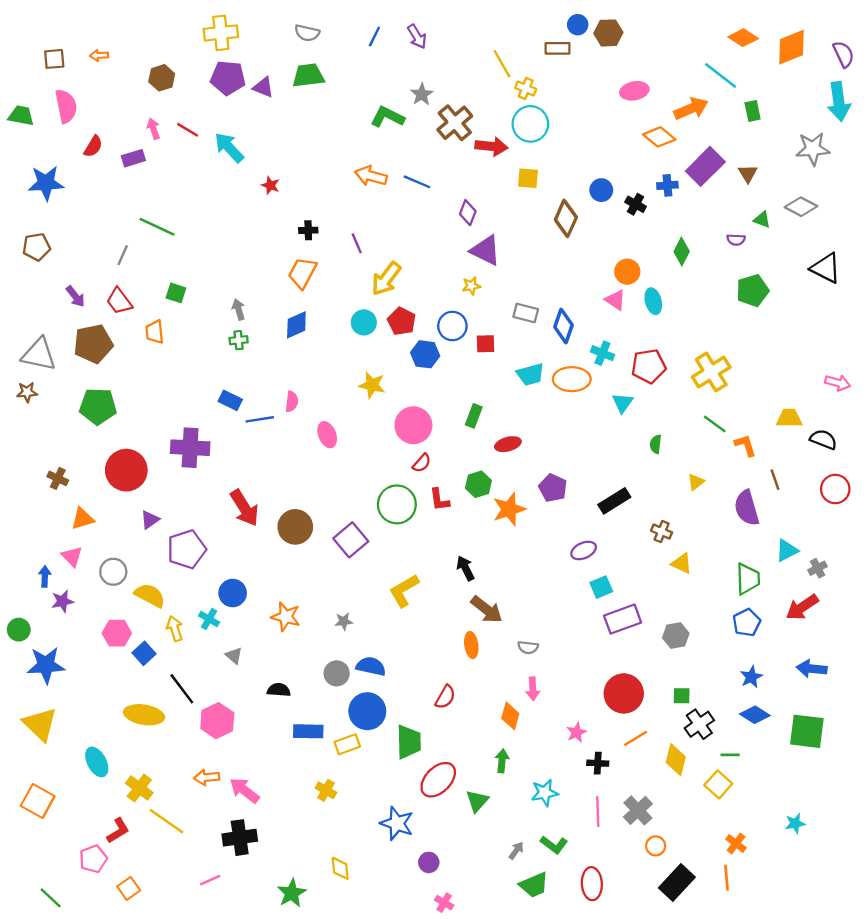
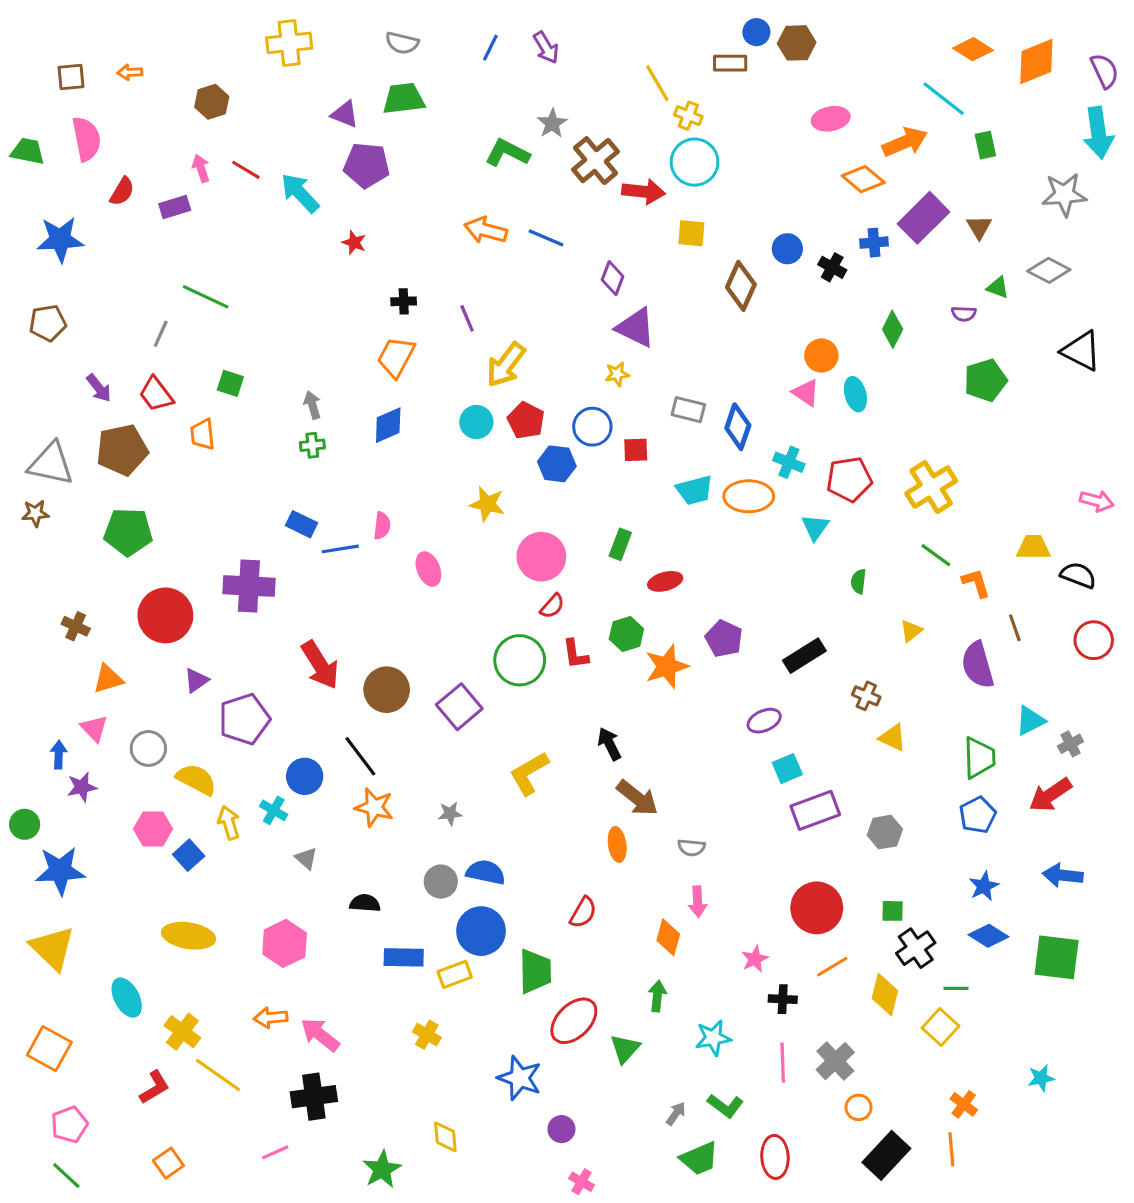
purple pentagon: (228, 78) -> (367, 165), moved
black line: (182, 689) -> (360, 756), moved
pink pentagon: (93, 859) -> (69, 1124), moved

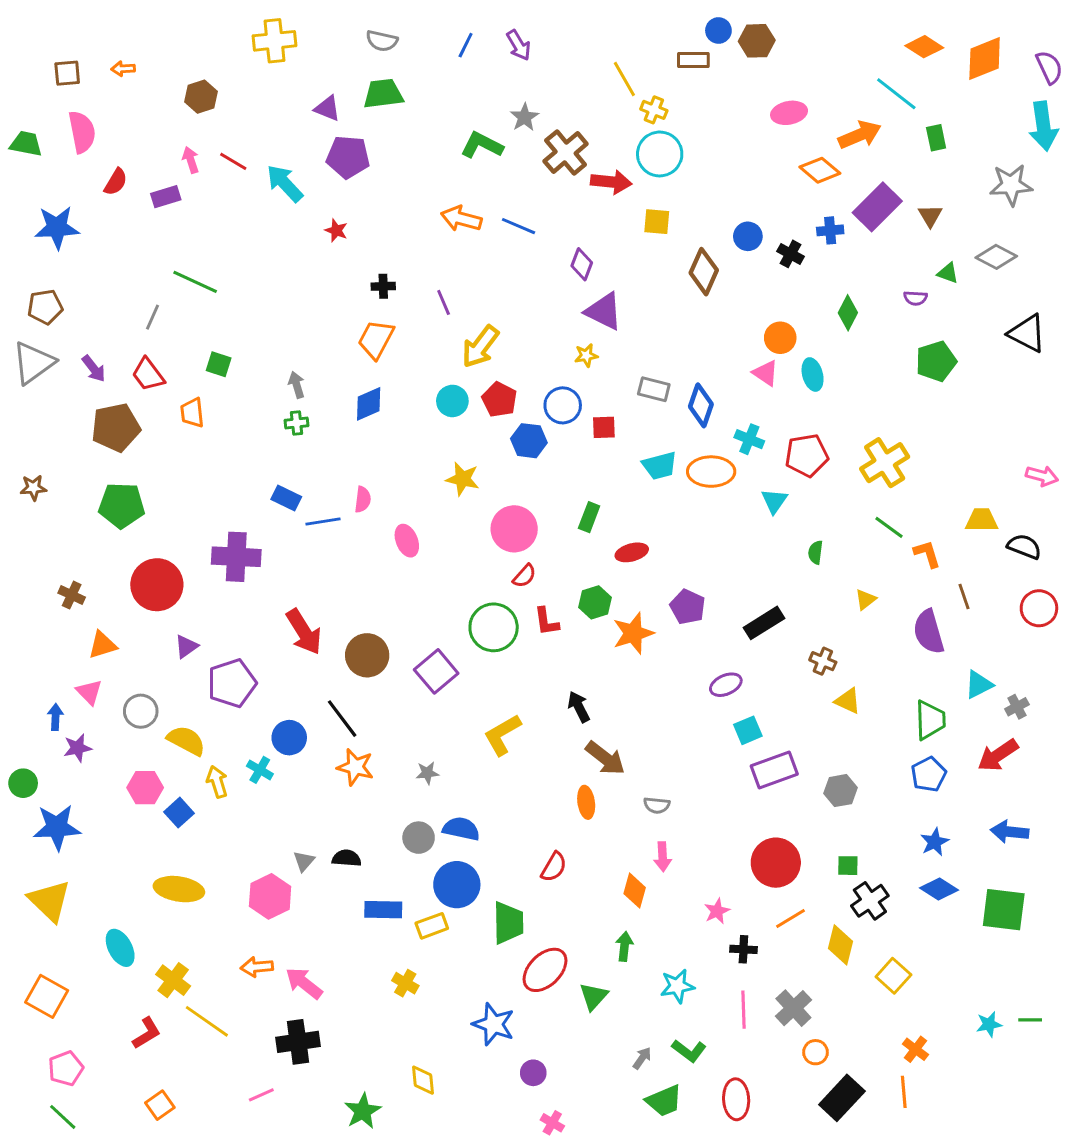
gray triangle: (51, 464) -> (33, 363), moved, turned -48
gray triangle: (306, 858) -> (304, 861), moved, turned 30
green line: (956, 988) -> (1030, 1020), moved

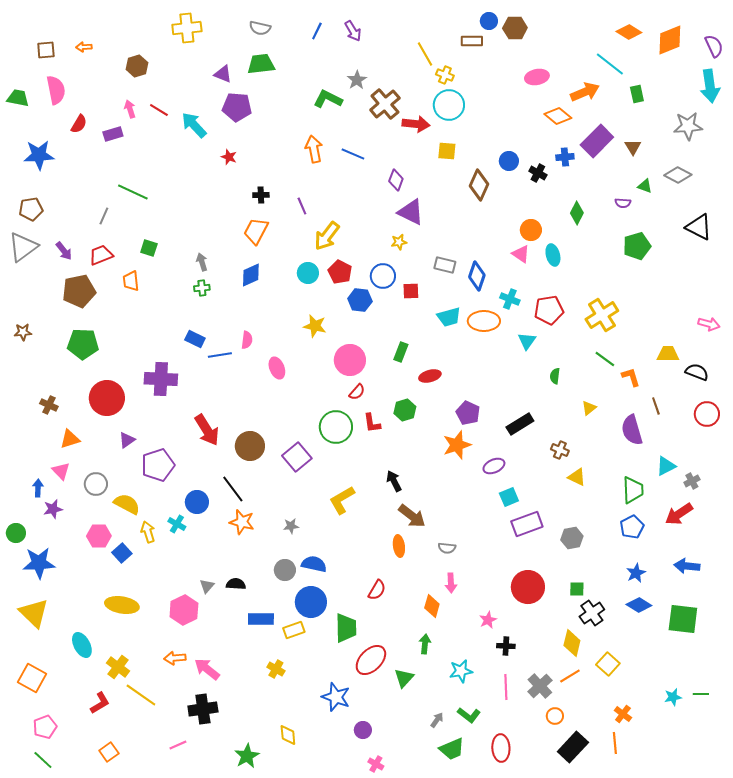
orange arrow: (461, 219) -> (314, 149), turned 64
red trapezoid: (148, 375) -> (101, 255), turned 105
orange star: (633, 633) -> (457, 445), moved
orange line: (791, 918) -> (570, 676), moved

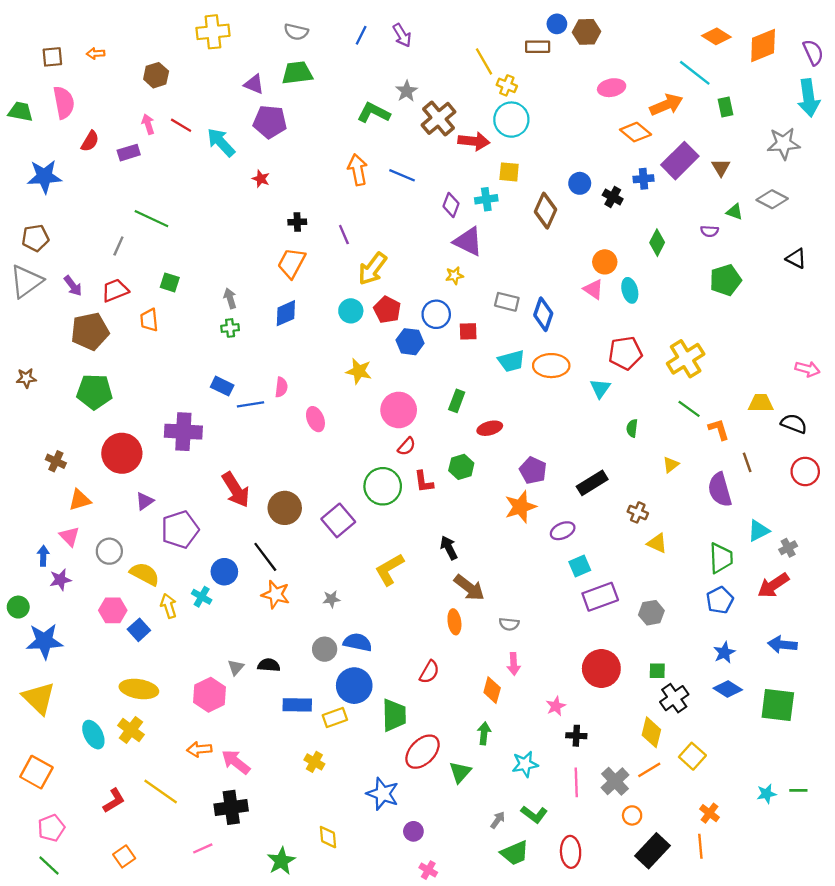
black triangle: (699, 227) -> (796, 258), size x0.7
cyan cross: (510, 299) -> (486, 199), moved, turned -30
yellow cross: (118, 667) -> (131, 730), moved

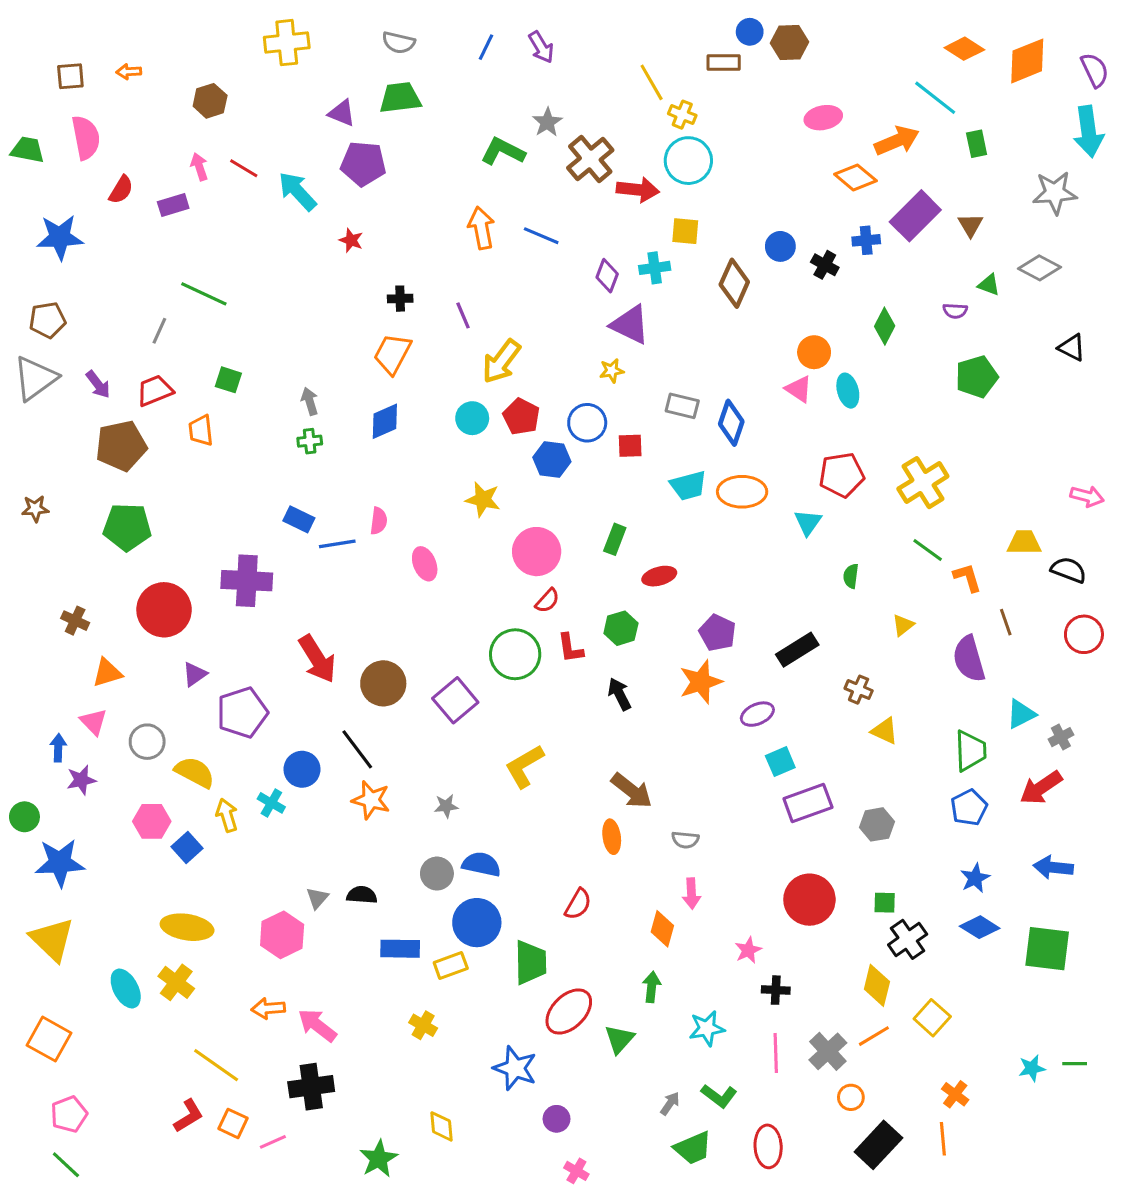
black arrow: (449, 548) -> (619, 694), moved
red L-shape: (114, 801) -> (189, 1116), moved
orange square: (124, 856) -> (233, 1123), moved, turned -30

